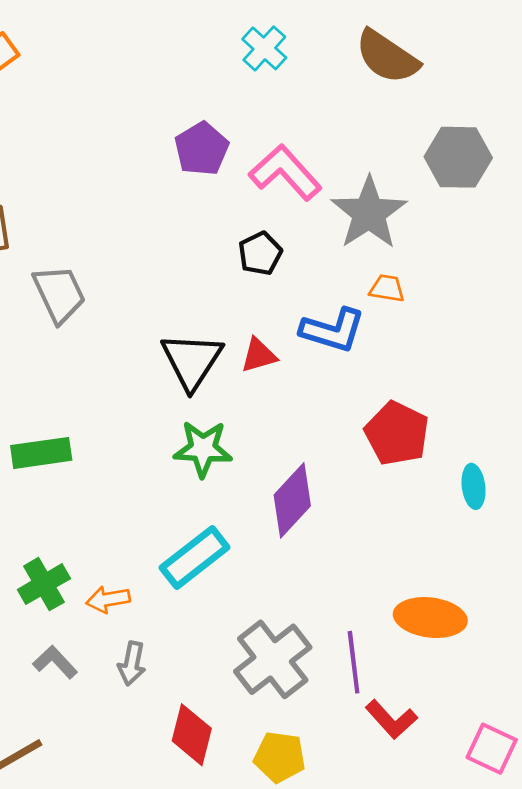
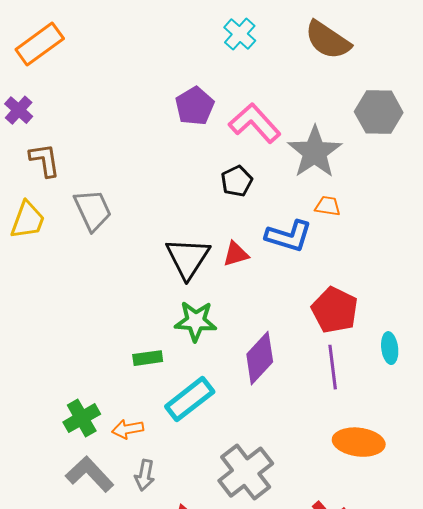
green rectangle: (41, 453) -> (148, 358), moved, size x0.7
gray L-shape: (55, 662) -> (90, 474), size x1.5
purple line: (354, 662) -> (333, 367), moved

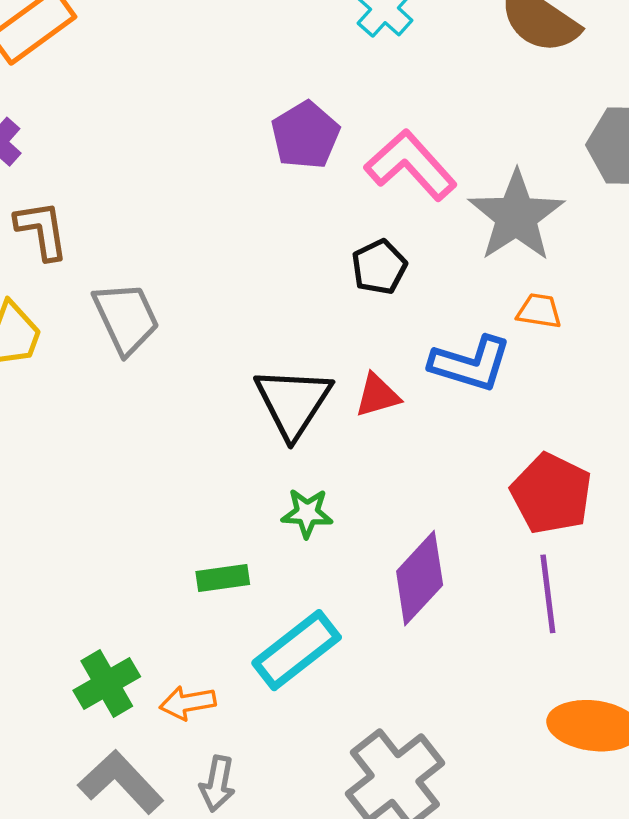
green star: (196, 321) -> (307, 513), size x0.7

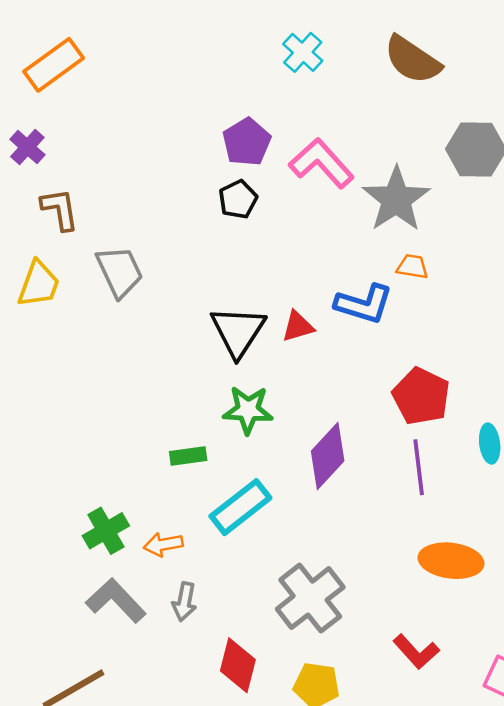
black pentagon: (379, 267) -> (238, 199), moved
green star: (307, 513) -> (248, 410), size x1.4

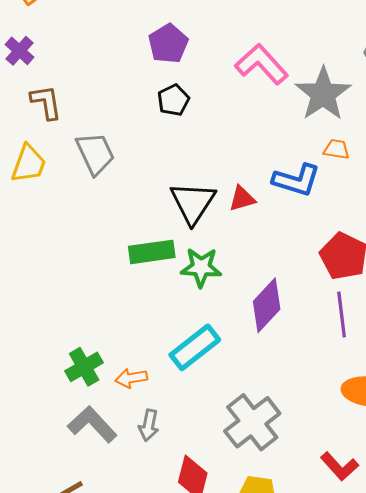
purple pentagon: (247, 142) -> (168, 44), moved
black pentagon: (238, 199) -> (173, 100), moved
green rectangle: (188, 456) -> (152, 252), moved, size x1.5

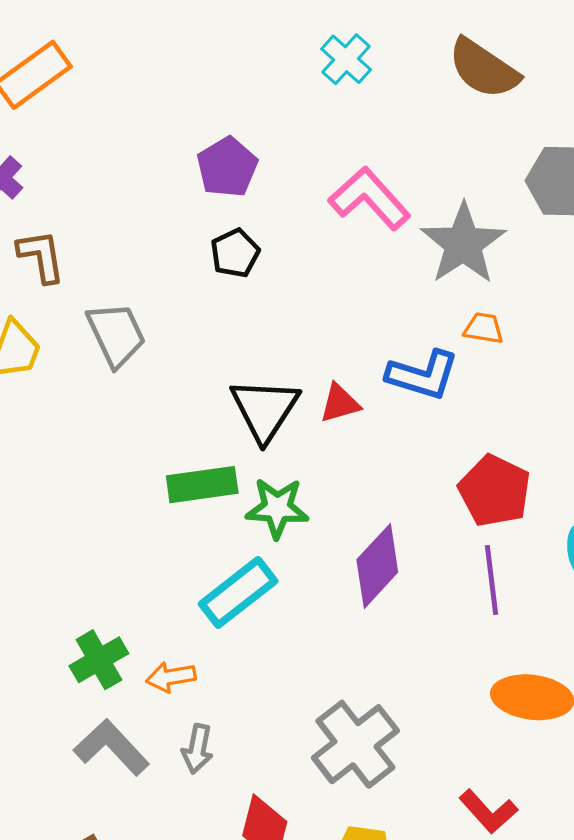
cyan rectangle: (195, 347) -> (238, 592), moved

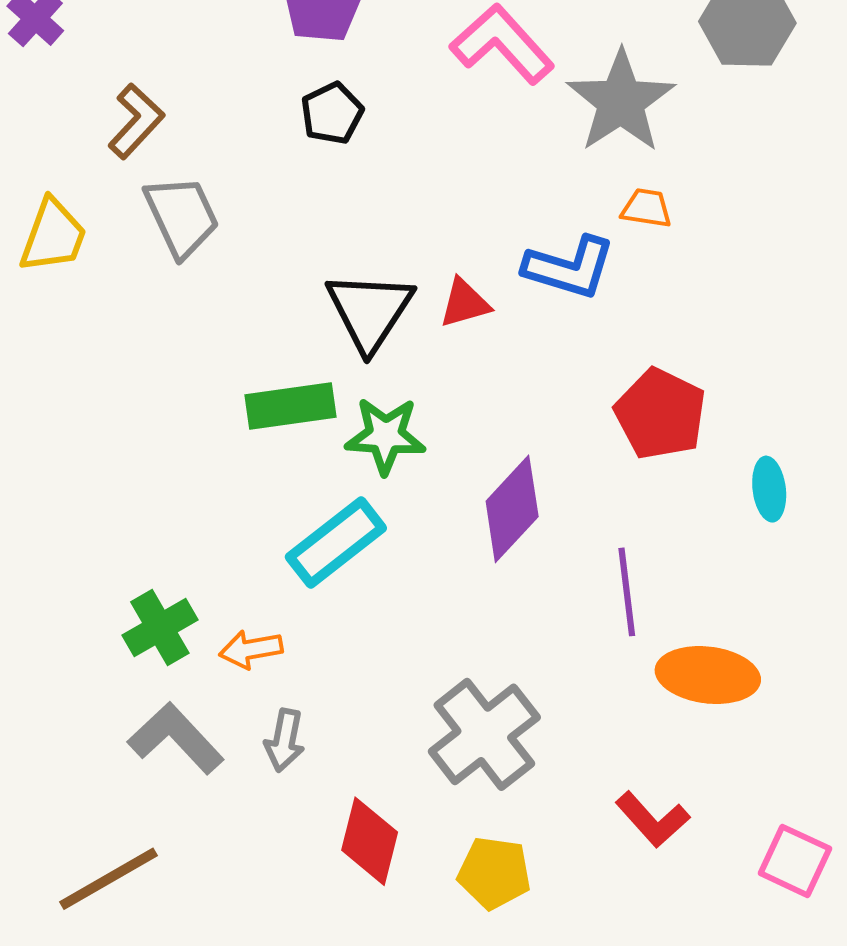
brown L-shape: (41, 256) -> (136, 121), moved, turned 52
purple line: (491, 580) -> (627, 592), moved

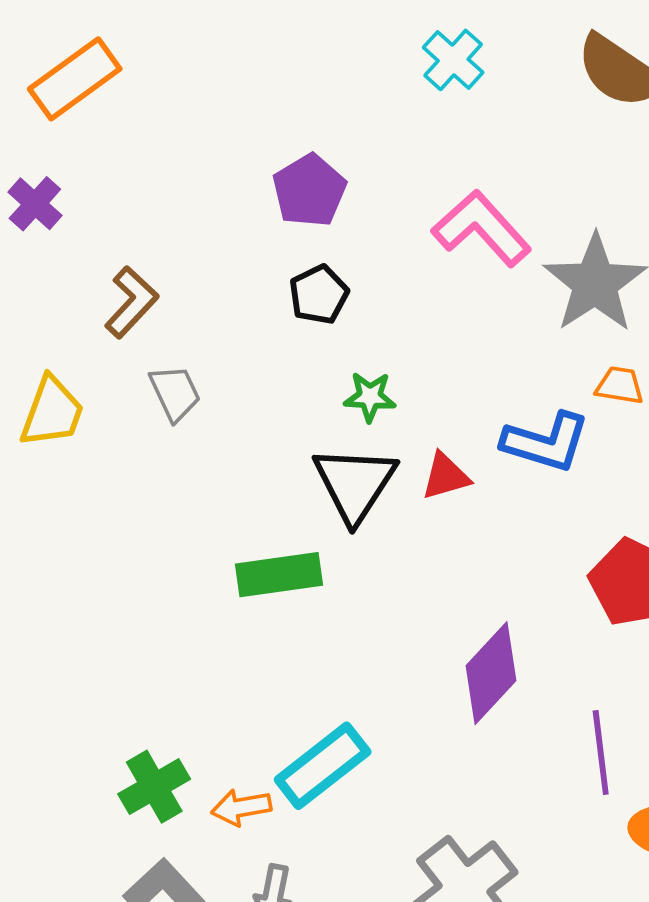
gray trapezoid: (182, 216) -> (175, 393), size x0.7
green star: (385, 436) -> (370, 397), moved, size x0.7
cyan rectangle: (336, 542) -> (323, 766), moved

